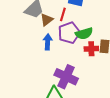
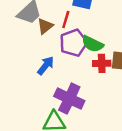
green semicircle: (84, 33) -> (93, 44), turned 42
blue arrow: (48, 42) -> (46, 66), moved, turned 35

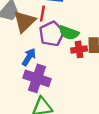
brown triangle: (45, 26) -> (24, 22), size x1.5
purple cross: (69, 99) -> (37, 78), moved

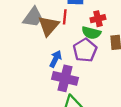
purple pentagon: (52, 34) -> (85, 50), moved
red cross: (79, 49) -> (98, 19), moved

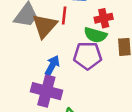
purple pentagon: (85, 50) -> (88, 56), turned 30
purple cross: (65, 78) -> (46, 91), moved

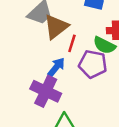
red line: (64, 16) -> (72, 43), moved

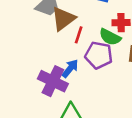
blue arrow: (56, 67) -> (70, 68), moved

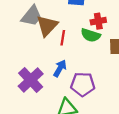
purple pentagon: (99, 55) -> (83, 84), moved
purple cross: (53, 81) -> (31, 80), moved, turned 30

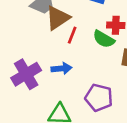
blue arrow: (60, 68) -> (61, 68), turned 42
purple pentagon: (83, 84) -> (99, 98), moved

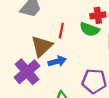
brown triangle: (58, 18) -> (42, 46), moved

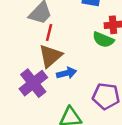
red line: (61, 31) -> (49, 33), moved

